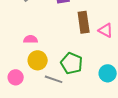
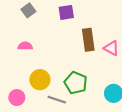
pink semicircle: (31, 39) -> (25, 46), moved

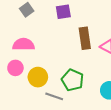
pink semicircle: (25, 46) -> (24, 44), size x1.5
pink circle: (17, 98) -> (15, 68), moved

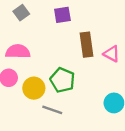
green pentagon: (73, 80) -> (62, 80), moved

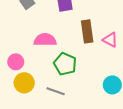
pink semicircle: (18, 51) -> (45, 40), moved
yellow circle: (34, 88) -> (24, 83), moved

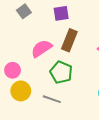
brown rectangle: (87, 31) -> (69, 40), moved, turned 30
pink semicircle: (45, 40) -> (41, 49), turned -35

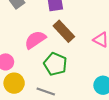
brown rectangle: (69, 40) -> (64, 31), turned -65

